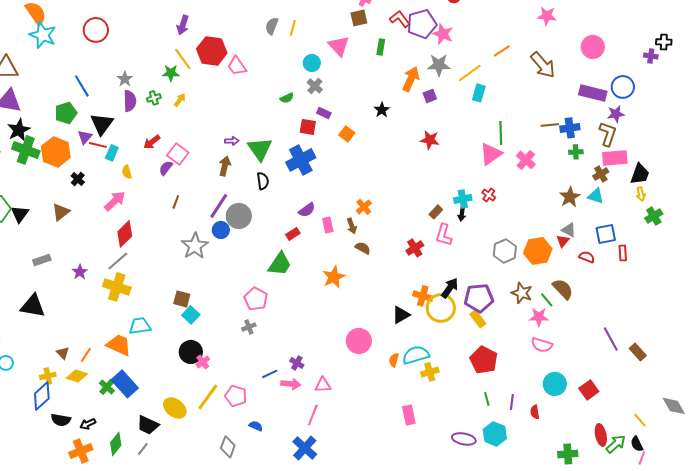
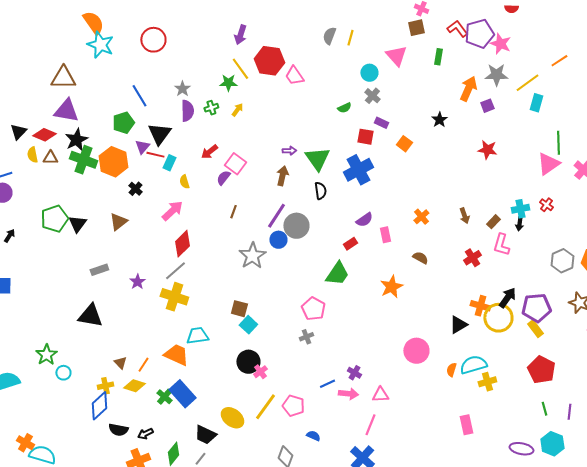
brown arrow: (352, 226) -> (464, 216), moved

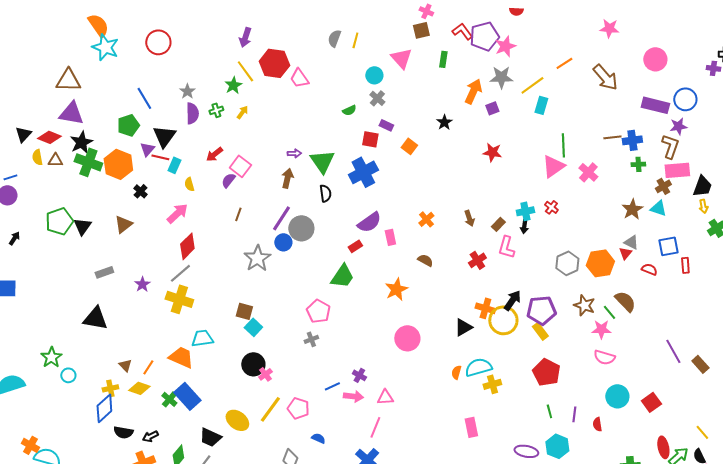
pink star: (500, 44) -> (505, 46), turned 30
green star: (228, 83) -> (233, 85), turned -30
purple semicircle: (364, 220) -> (369, 222), size x1.4
pink circle: (416, 351) -> (407, 338), moved

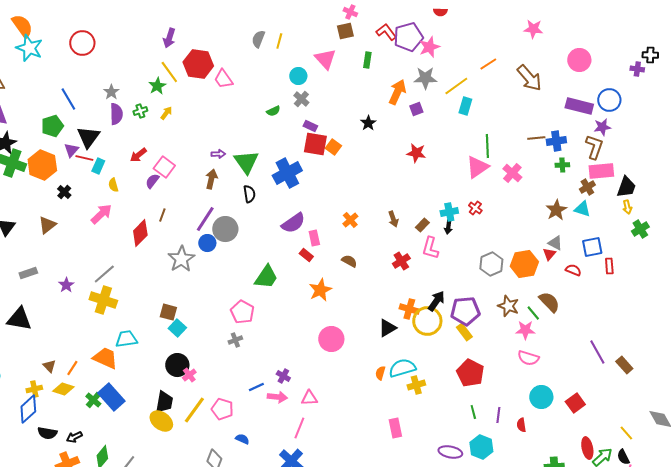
red square: (370, 139) -> (315, 144), moved, size x1.4
red diamond: (187, 246) -> (140, 233), moved
red rectangle: (355, 246) -> (306, 255), moved, turned 72
black trapezoid: (210, 437) -> (164, 402), moved, turned -105

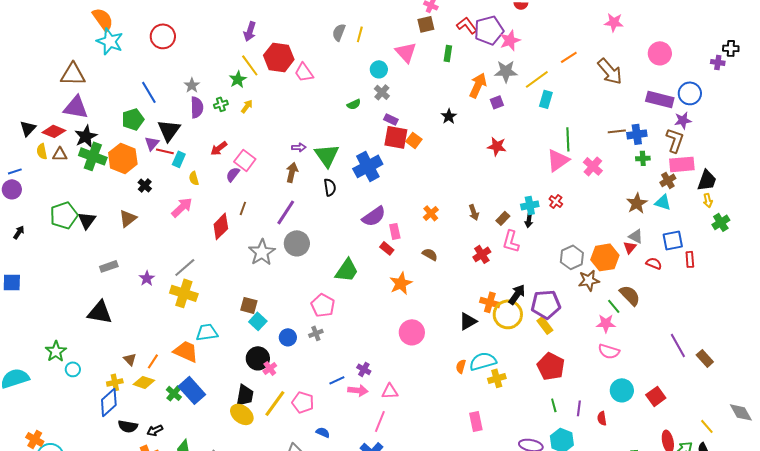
gray circle: (225, 229) -> (297, 243), moved
blue circle: (207, 243) -> (288, 337), moved
brown star: (508, 306) -> (589, 280), moved, turned -30

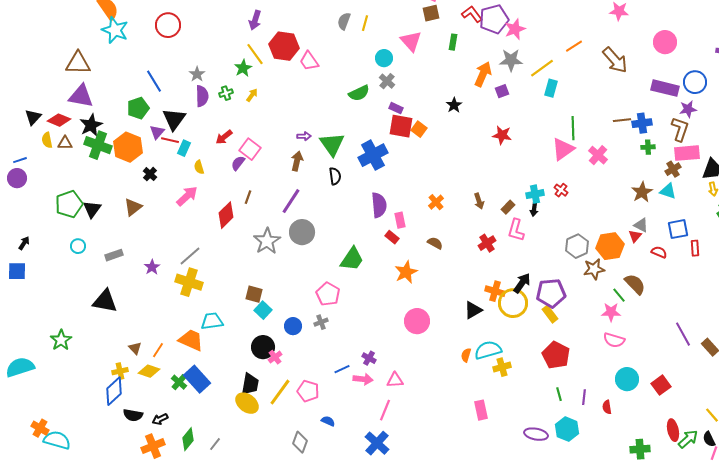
green semicircle: (354, 104) -> (359, 93), size x1.5
purple semicircle: (374, 216) -> (379, 205), turned -60
black arrow: (19, 232) -> (24, 243), moved
cyan circle: (73, 369) -> (78, 246), moved

